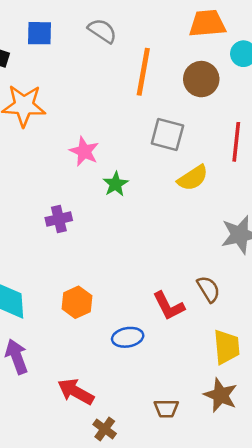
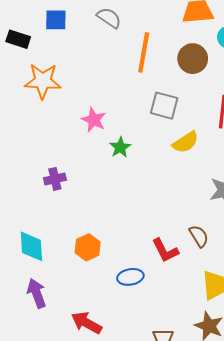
purple cross: (59, 219) -> (55, 179), moved

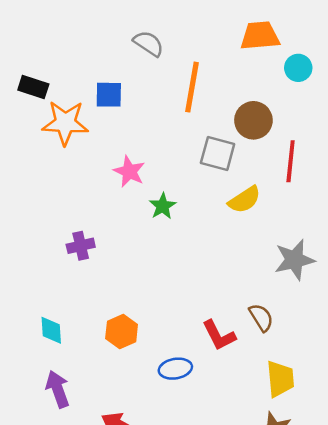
blue square: (56, 20) -> (109, 95), moved
black rectangle: (18, 39) -> (33, 87), moved
brown circle: (193, 59) -> (253, 120), moved
cyan diamond: (31, 246) -> (51, 330), size x0.7

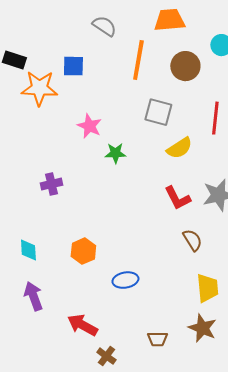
orange trapezoid: (260, 36) -> (169, 20), moved
brown circle: (253, 120) -> (185, 66), moved
green star: (163, 206) -> (115, 153), turned 30
red L-shape: (219, 335) -> (177, 198), moved

